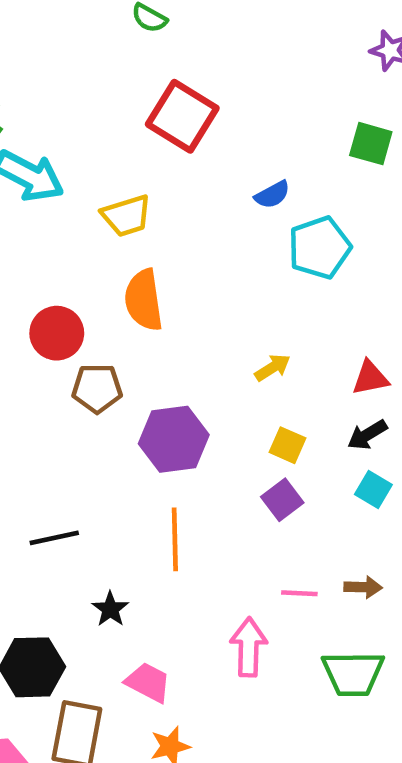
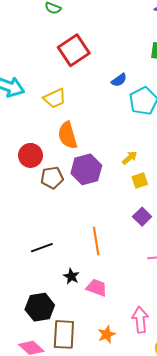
red square: (182, 116) -> (74, 50), turned 32
purple hexagon: (174, 439) -> (86, 169), moved
yellow square: (287, 445) -> (140, 180), moved, turned -35
pink arrow: (249, 647) -> (140, 320), moved
pink trapezoid: (148, 682) -> (97, 288), moved

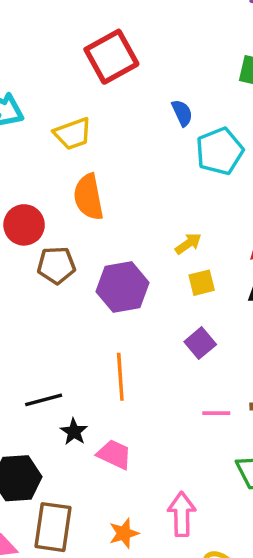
blue semicircle: (119, 80) -> (182, 113), turned -84
purple hexagon: (86, 169) -> (123, 287), moved
black line: (42, 248) -> (44, 400), moved

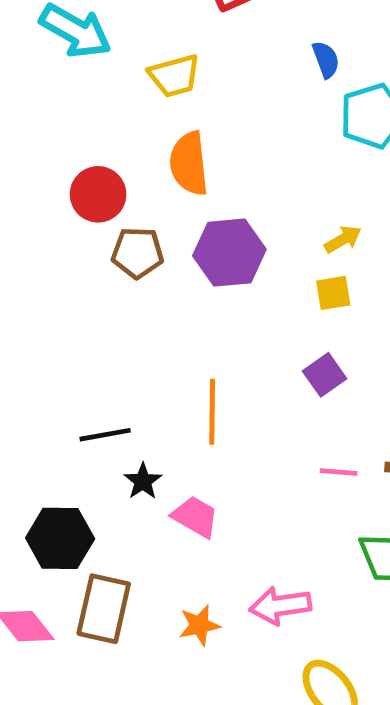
yellow arrow: (188, 244) -> (343, 239), moved
purple hexagon: (123, 287) -> (229, 253), moved
pink arrow: (182, 514) -> (280, 606), turned -102

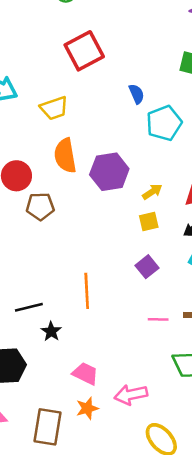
purple hexagon: (229, 253) -> (109, 172), moved
pink trapezoid: (195, 517) -> (85, 373), moved
brown rectangle: (104, 609) -> (48, 427), moved

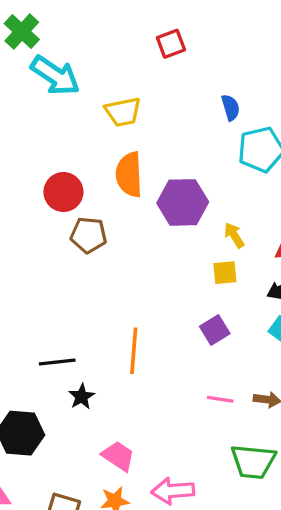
red square: (84, 51) -> (171, 44), size x0.6
yellow arrow: (152, 192) -> (234, 235), turned -96

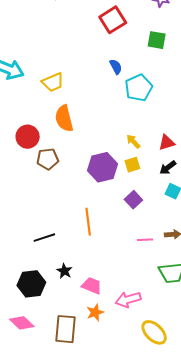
red square: (171, 44) -> (113, 20), moved, size x1.5
purple hexagon: (183, 202) -> (102, 167), moved
black star: (82, 397) -> (64, 271), moved

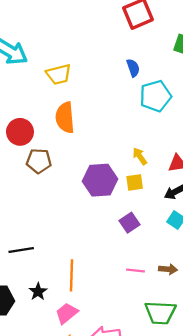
orange line: (88, 222) -> (72, 275), moved
pink trapezoid: (92, 286) -> (67, 313), turned -70

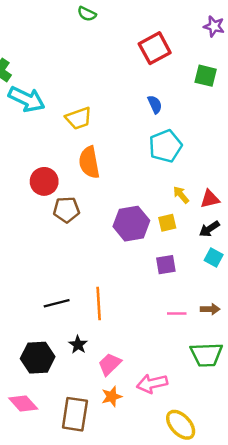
cyan pentagon: (155, 96) -> (165, 146), moved
yellow arrow: (140, 156) -> (181, 195), moved
purple square: (130, 223) -> (166, 265), turned 30
orange line: (72, 275) -> (99, 303), moved

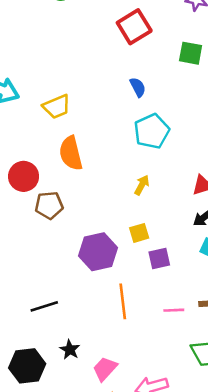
yellow arrow: (181, 195) -> (142, 185), moved, turned 72
yellow square: (167, 223) -> (139, 233), moved
purple hexagon: (131, 224) -> (98, 252), moved
orange line: (99, 303) -> (123, 301), moved

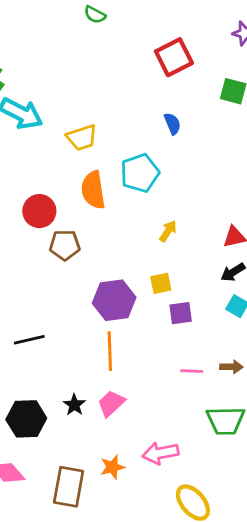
cyan pentagon: (152, 131) -> (140, 173), moved
orange line: (123, 301) -> (110, 351), moved
black line: (44, 306) -> (29, 340), moved
pink trapezoid: (105, 369) -> (111, 403), moved

